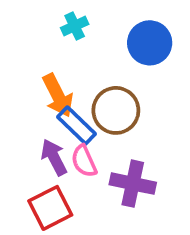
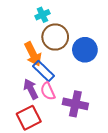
blue circle: (150, 43) -> (85, 50), moved
brown circle: (116, 110) -> (55, 37), moved

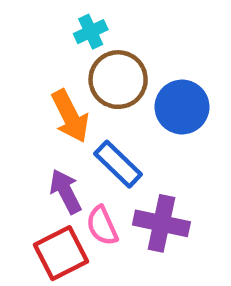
blue rectangle: (44, 71) -> (118, 164), moved
pink semicircle: (48, 91) -> (102, 226), moved

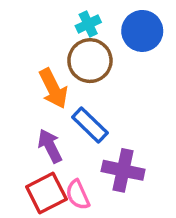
cyan cross: (91, 32) -> (88, 24), moved
blue circle: (182, 107) -> (142, 31), moved
pink semicircle: (102, 226) -> (78, 195), moved

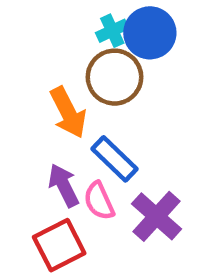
blue circle: (142, 31) -> (150, 33), moved
purple cross: (123, 170) -> (157, 216), turned 30
pink semicircle: (78, 195) -> (99, 201), moved

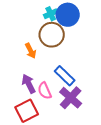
orange arrow: (68, 112) -> (31, 51), size x0.7
blue rectangle: (114, 159) -> (65, 76), moved

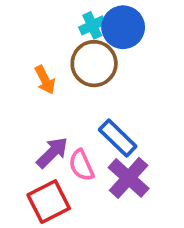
orange arrow: (31, 51) -> (45, 80), moved
purple arrow: (29, 84) -> (52, 153), turned 72

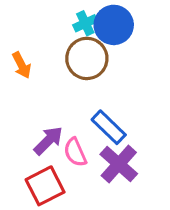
orange arrow: (45, 80) -> (22, 65), moved

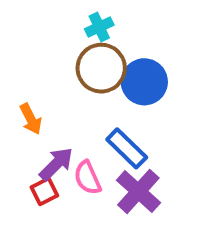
blue circle: (114, 25) -> (144, 82), moved
orange arrow: (22, 65) -> (31, 119), moved
red square: (45, 186) -> (44, 191), moved, size x0.6

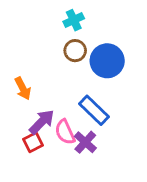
brown circle: (101, 68) -> (75, 51), size x0.6
purple cross: (138, 191) -> (85, 142), moved, size x0.7

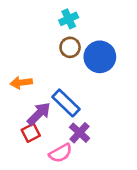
orange arrow: (23, 88) -> (21, 83), turned 110
blue rectangle: (94, 110) -> (66, 103), moved
pink semicircle: (65, 132) -> (61, 153), moved, turned -95

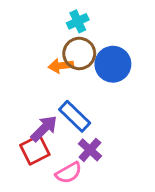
brown circle: (70, 47) -> (79, 53), size x1.4
orange arrow: (21, 83) -> (61, 66), moved
red square: (31, 133) -> (35, 150), size x1.4

